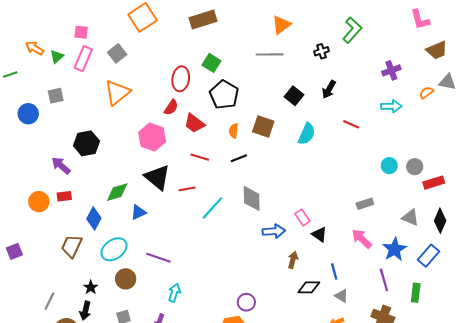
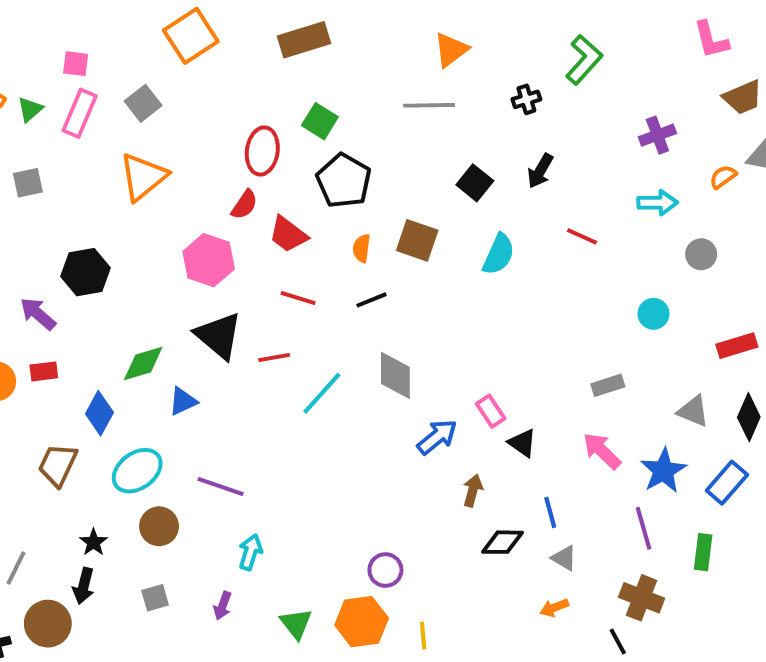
gray circle: (415, 167) -> (701, 254), moved
blue arrow: (274, 231) -> (437, 437), turned -35

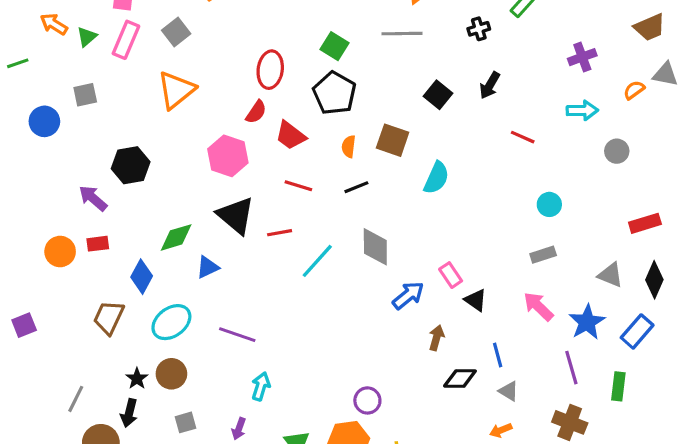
green square: (320, 121) -> (334, 46), moved
cyan semicircle: (499, 254) -> (436, 178), moved
cyan circle: (653, 314) -> (549, 204), moved
brown circle: (159, 526) -> (171, 374), moved

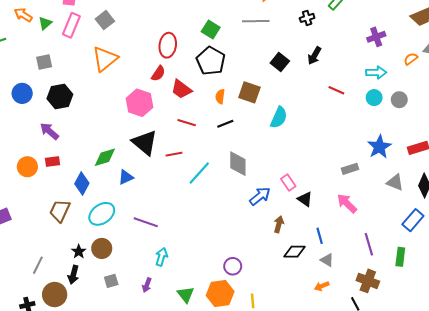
blue circle: (44, 121) -> (22, 93), moved
black hexagon: (131, 165) -> (60, 97), moved
cyan circle: (549, 204) -> (374, 98), moved
blue star: (587, 322) -> (379, 147), moved

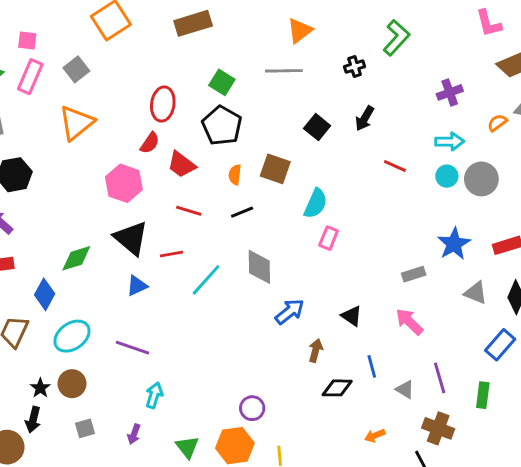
gray circle: (399, 100) -> (481, 179), size x1.5
blue triangle: (126, 177) -> (137, 286), moved
pink rectangle: (288, 182) -> (329, 238), moved, turned 56
gray triangle: (327, 260) -> (405, 389), moved

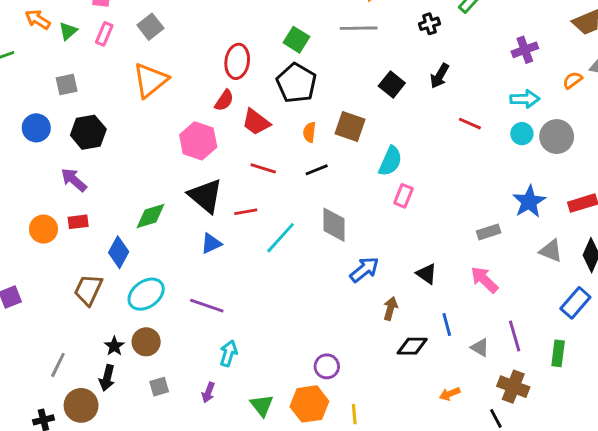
pink rectangle: (30, 77) -> (104, 34), size x0.7

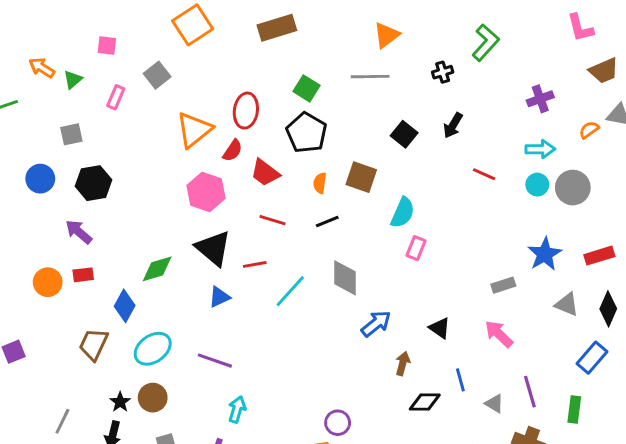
pink rectangle: (104, 34) -> (116, 97), moved
orange triangle: (150, 80) -> (194, 130), moved

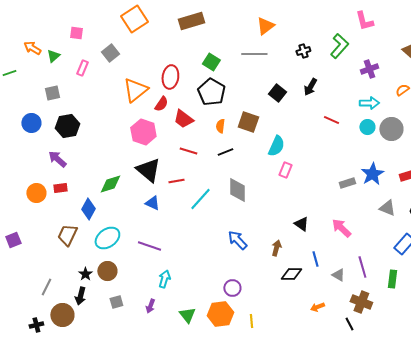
pink L-shape: (580, 28) -> (364, 21), moved
green L-shape: (486, 43) -> (339, 46), moved
gray rectangle: (503, 285) -> (347, 183), moved
blue triangle: (219, 297) -> (152, 203), turned 49
blue arrow: (376, 324) -> (237, 240), moved, turned -95

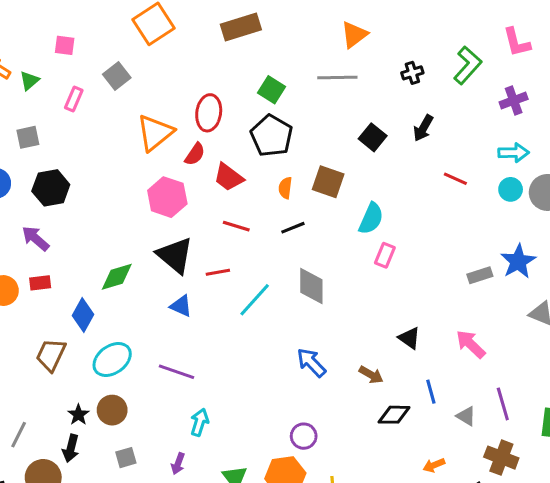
pink L-shape: (364, 21) -> (517, 42), moved
brown arrow: (276, 248) -> (371, 375), turned 105

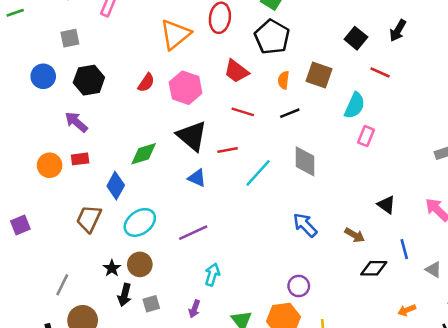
red semicircle: (195, 154) -> (146, 83), moved
red line: (455, 179) -> (380, 72), moved
purple line: (176, 372) -> (193, 233), turned -44
black arrow: (71, 448) -> (125, 295), moved

